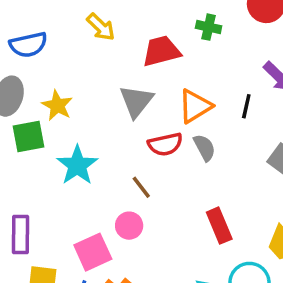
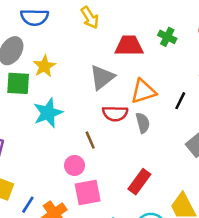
red rectangle: (219, 226) -> (139, 182), turned 45
pink square: (93, 252) -> (88, 192), moved

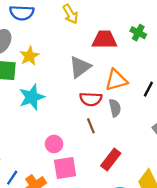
brown line: (90, 140) -> (91, 126), moved

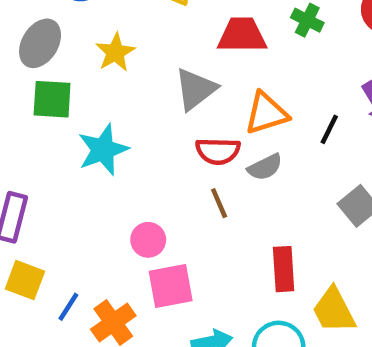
yellow star: (29, 56) -> (115, 52), moved
gray semicircle: (115, 108) -> (265, 167), turned 78
red rectangle: (111, 160) -> (284, 269), moved, turned -40

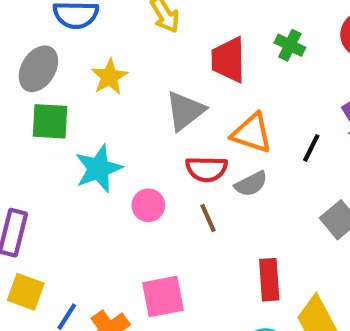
red trapezoid: (242, 35) -> (228, 60), turned -90
orange triangle: (266, 113) -> (252, 133), turned 36
pink circle: (148, 240) -> (148, 205), moved

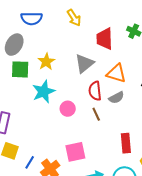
yellow star: (109, 77) -> (46, 62), moved
red semicircle: (207, 169) -> (95, 91), turned 84

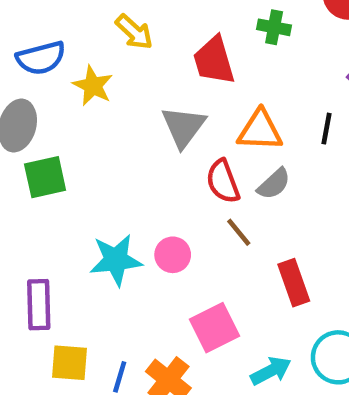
yellow star: (46, 62) -> (93, 86), moved
cyan star: (44, 92) -> (116, 260), moved, turned 30
pink circle: (68, 109) -> (173, 255), moved
red rectangle: (126, 143) -> (294, 283), moved

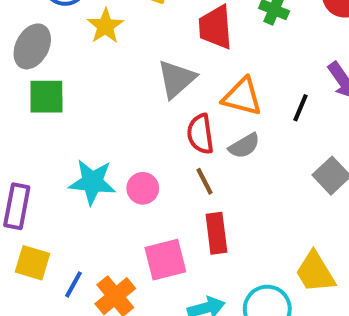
red rectangle: (294, 283) -> (216, 233), moved

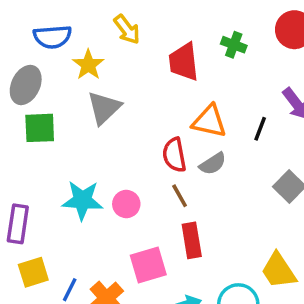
gray triangle: (176, 79) -> (104, 108), moved
yellow square: (32, 263) -> (33, 272), turned -32

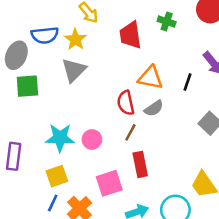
blue semicircle: (52, 37) -> (45, 35), moved
yellow star: (88, 65) -> (75, 39), moved
brown line: (180, 196) -> (130, 132), turned 60
yellow square: (33, 272) -> (57, 176), moved

